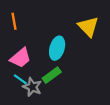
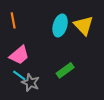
cyan ellipse: (57, 48) -> (60, 25), moved
green rectangle: (52, 75) -> (65, 70), moved

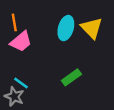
pink trapezoid: (19, 55) -> (21, 42), moved
gray star: (30, 83) -> (14, 96), moved

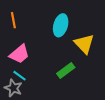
yellow triangle: (92, 28) -> (84, 44), moved
pink trapezoid: (21, 42) -> (20, 54), moved

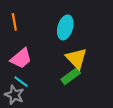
yellow triangle: (84, 44) -> (76, 58), moved

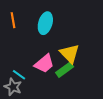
cyan ellipse: (65, 27) -> (45, 23), moved
pink trapezoid: (21, 58) -> (44, 64), moved

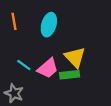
green rectangle: (65, 70) -> (70, 75), turned 30
cyan line: (19, 75) -> (24, 65), moved

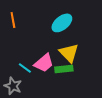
cyan ellipse: (49, 25) -> (62, 23), moved, turned 35
cyan line: (24, 65) -> (25, 68), moved

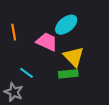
orange line: (13, 20) -> (14, 32), moved
pink trapezoid: (44, 63) -> (47, 42), moved, turned -115

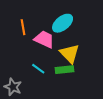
orange line: (14, 32) -> (23, 27), moved
cyan line: (27, 73) -> (38, 69), moved

